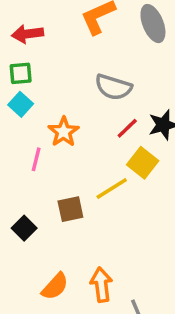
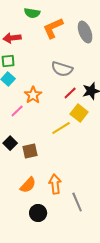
pink line: (36, 159) -> (17, 111), turned 32
brown square: (70, 209) -> (30, 151), moved
black square: (24, 228) -> (10, 143), moved

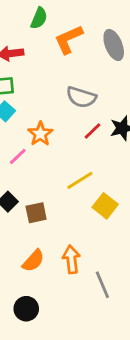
green semicircle: (32, 13) -> (39, 18), turned -77
yellow square: (79, 113) -> (105, 206), moved
black circle: (38, 213) -> (26, 309), moved

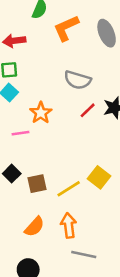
pink line: (18, 156) -> (21, 133), turned 36
yellow line: (80, 180) -> (69, 189), moved
gray line: (102, 285) -> (84, 255), moved, turned -55

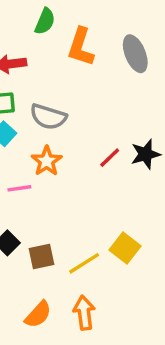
orange L-shape: (66, 28) -> (81, 47), turned -48
gray semicircle: (77, 80) -> (48, 117), moved

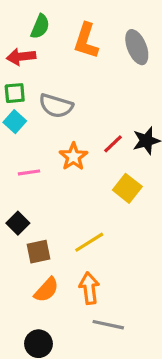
green semicircle: (45, 21) -> (40, 26), moved
orange star: (47, 161) -> (73, 157), moved
yellow square: (125, 248) -> (127, 188), moved
brown square: (42, 257) -> (38, 252), moved

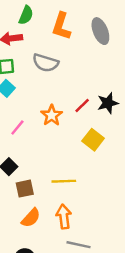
gray semicircle: (56, 106) -> (46, 63), moved
pink line: (29, 172) -> (17, 128), turned -42
yellow line: (89, 242) -> (64, 181), turned 30

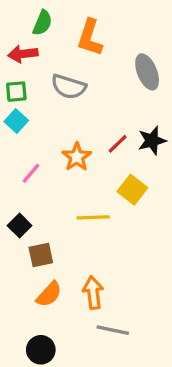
gray ellipse: (100, 31) -> (147, 72), moved
yellow line: (64, 181) -> (93, 217), moved

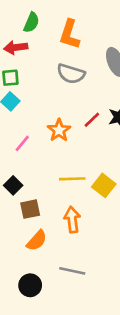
gray semicircle: (69, 87) -> (71, 74), moved
yellow square: (132, 190) -> (104, 185), moved
orange arrow: (93, 293) -> (72, 220), moved
gray line: (113, 330) -> (72, 271), moved

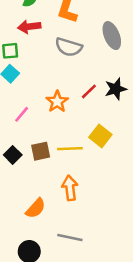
red arrow: (16, 47) -> (29, 27), moved
yellow square: (104, 185) -> (100, 136), moved
brown square: (30, 209) -> (41, 151), moved

